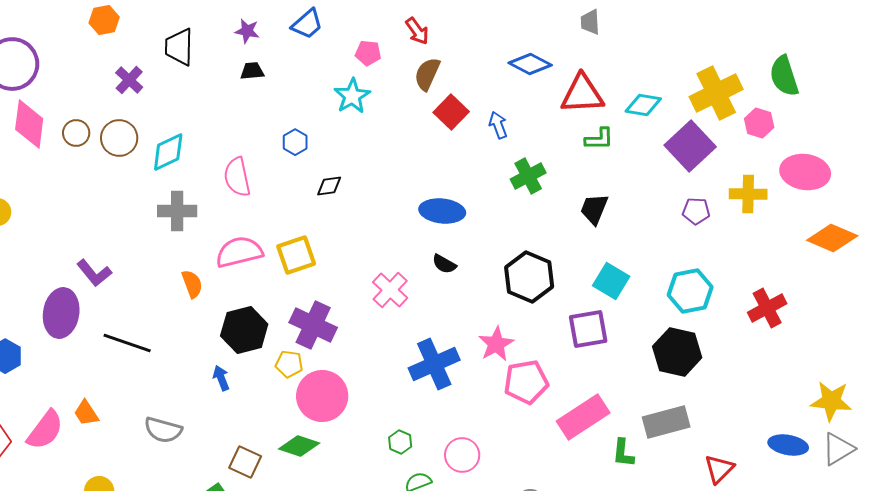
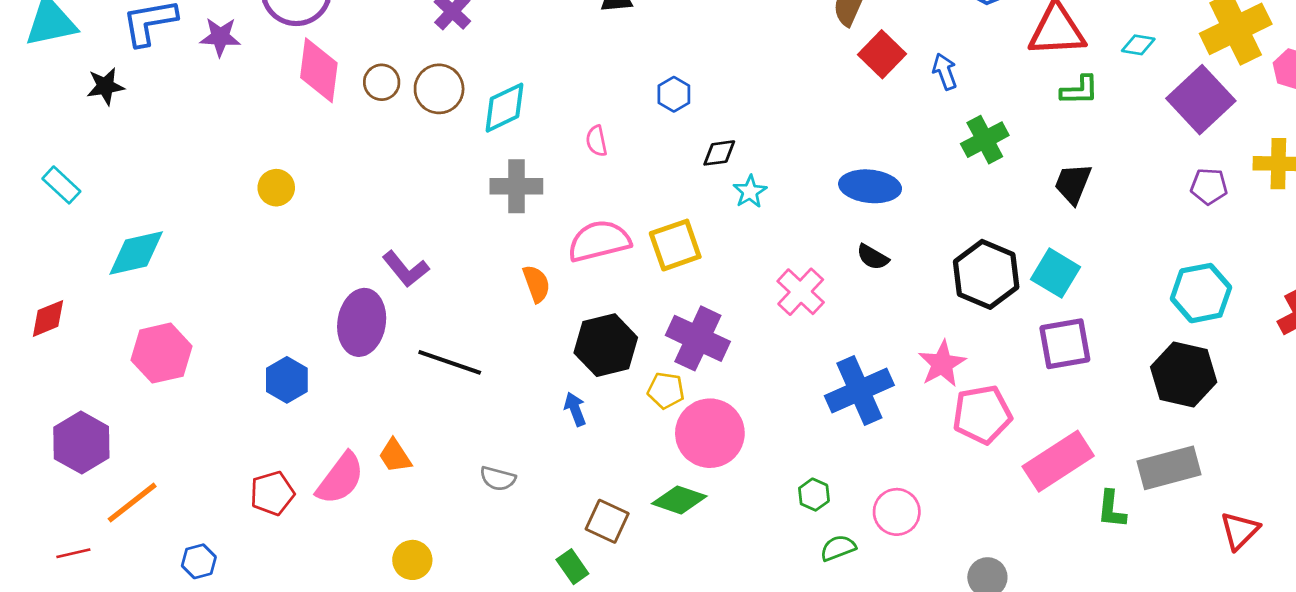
cyan star: (352, 96) -> (750, 192), moved, size x0.7
cyan diamond: (643, 105) -> (1138, 45), size x0.7
pink semicircle: (237, 177) -> (596, 141), size x0.6
cyan square: (611, 281) -> (1056, 273), moved
gray semicircle: (163, 430) -> (498, 479), size x0.7

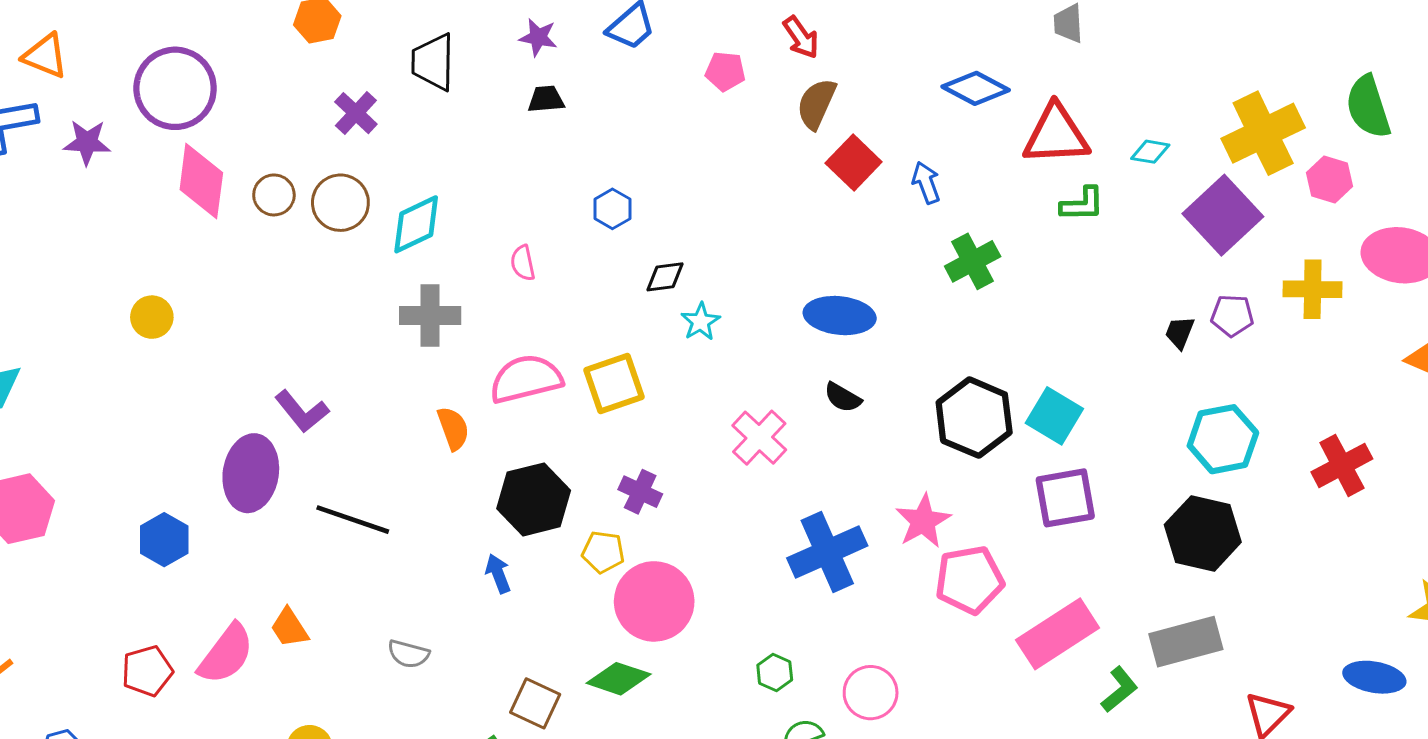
black trapezoid: (1073, 184) -> (1180, 333), moved, size x0.7
purple cross: (698, 338) -> (640, 492), size x0.6
green L-shape: (1112, 509) -> (1119, 690), turned -135

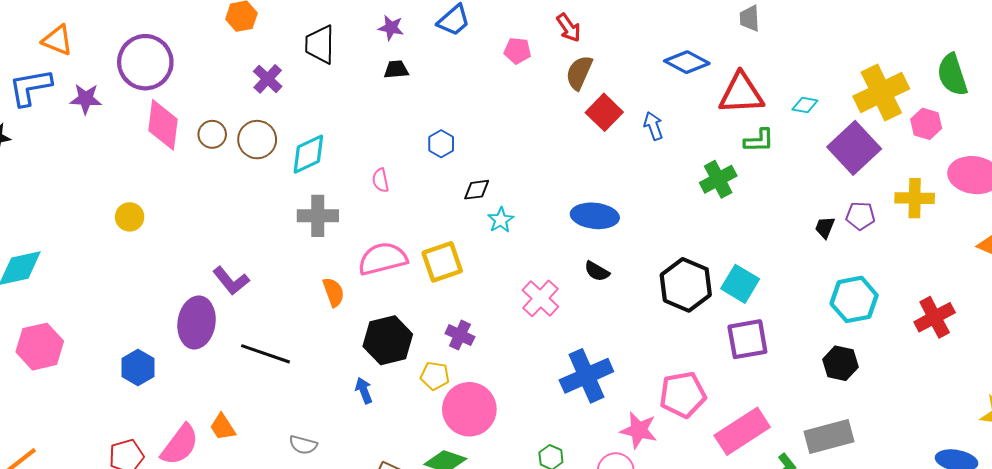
green cross: (973, 261) -> (718, 179), moved
pink star: (923, 521) -> (639, 430), moved, turned -30
black hexagon: (1203, 533) -> (840, 363), size x0.7

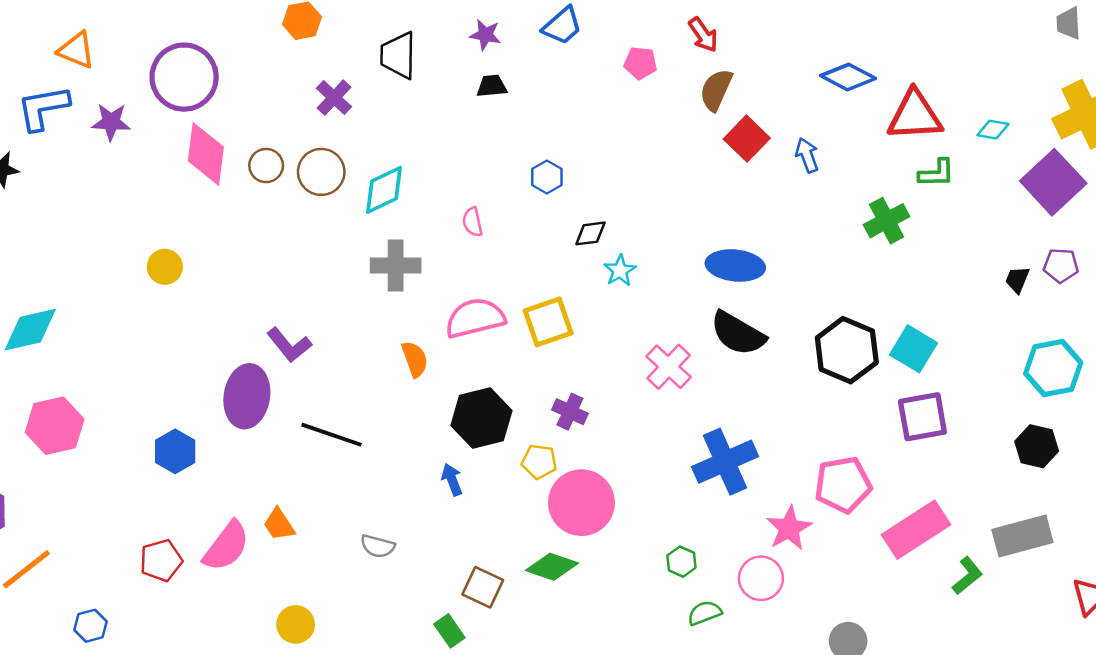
gray trapezoid: (750, 18) -> (1069, 23), moved
black semicircle: (597, 271) -> (738, 333), size x1.8
pink star: (639, 430) -> (789, 528), turned 30

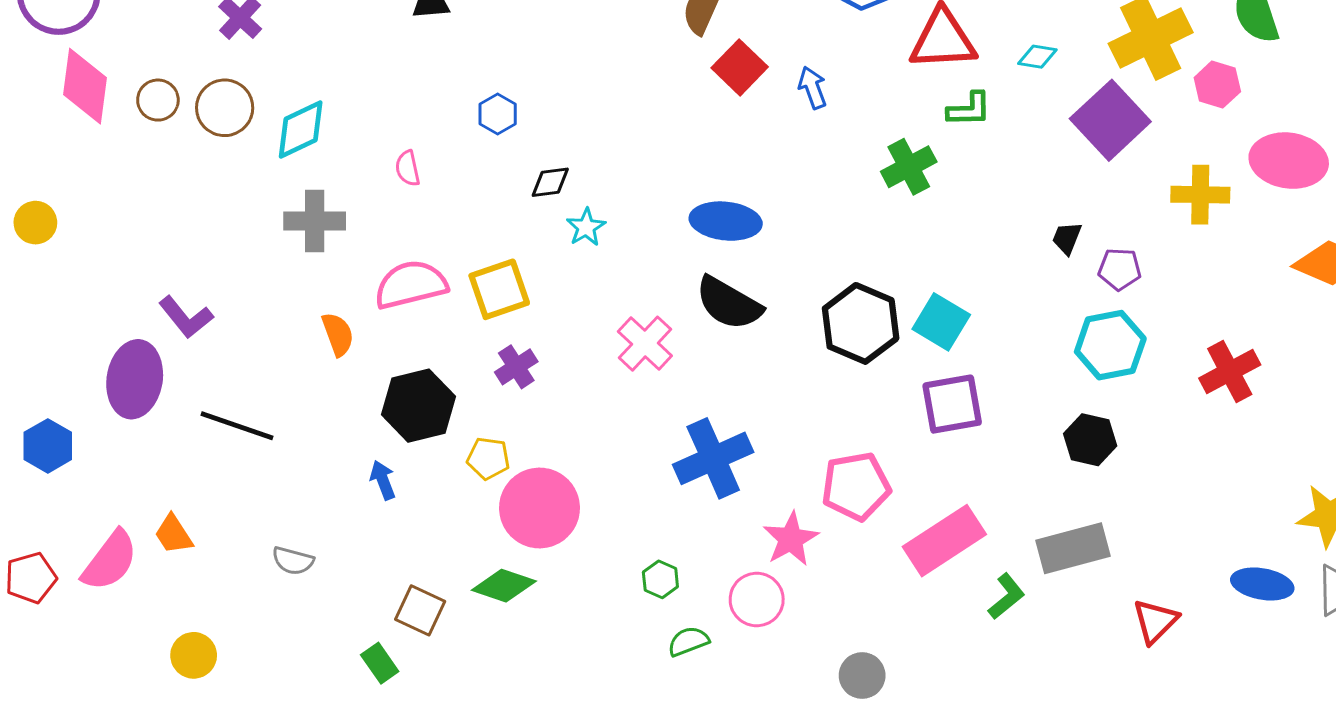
purple pentagon: (1061, 265) -> (1120, 269), moved
purple cross: (570, 412) -> (516, 367), moved, turned 32

